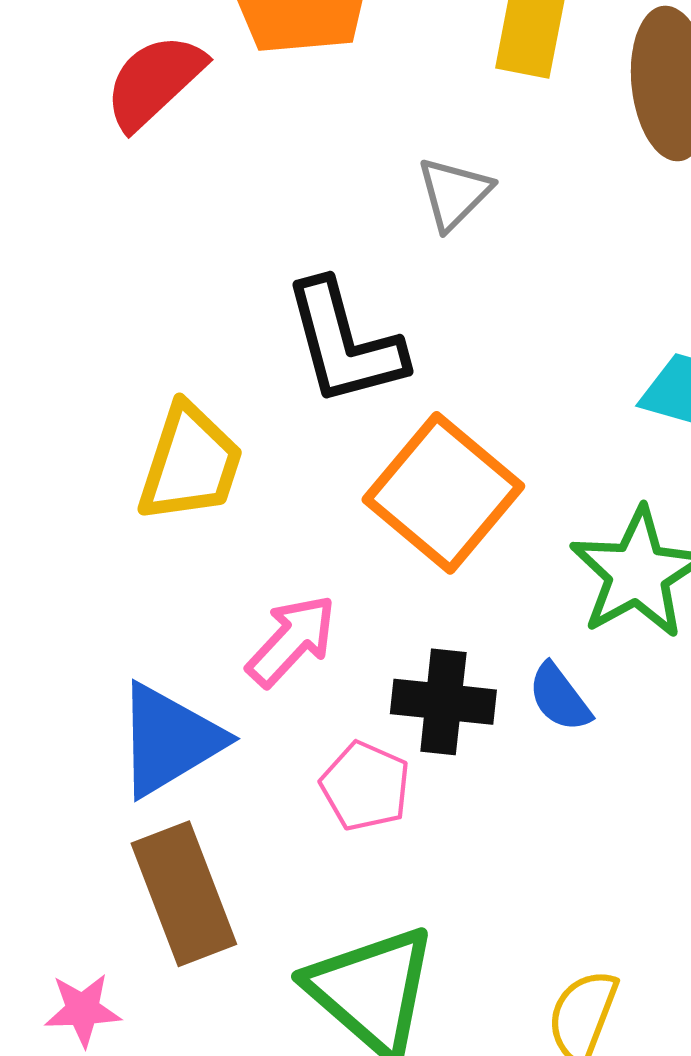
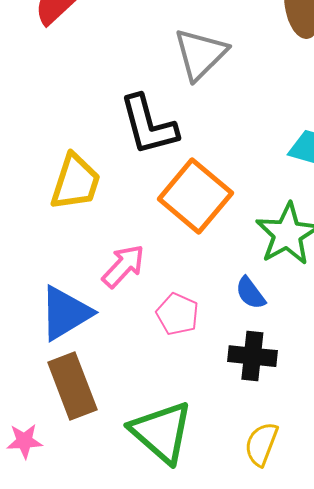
gray triangle: (454, 193) -> (200, 54), size x1.5
black cross: (443, 702) -> (252, 356), moved
pink pentagon: (365, 786) -> (177, 314), moved

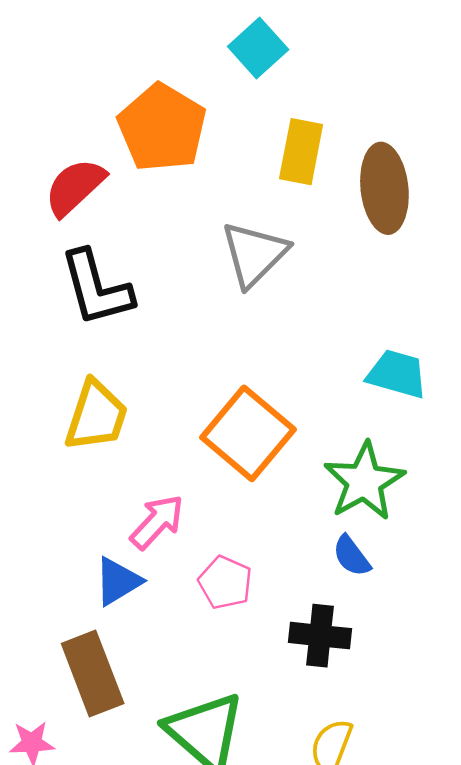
black L-shape: (148, 125) -> (96, 288), moved
blue semicircle: (250, 293) -> (352, 556), moved
blue triangle: (65, 313) -> (118, 581), moved, size x0.7

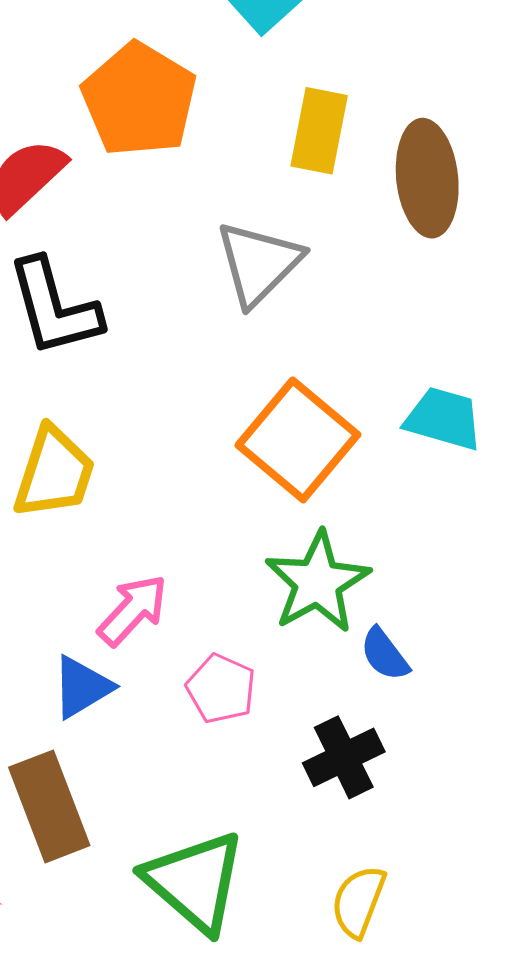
orange square: (248, 433) -> (298, 440), moved
green star: (364, 481) -> (318, 582), moved
black cross: (320, 636) -> (344, 757), turned -32

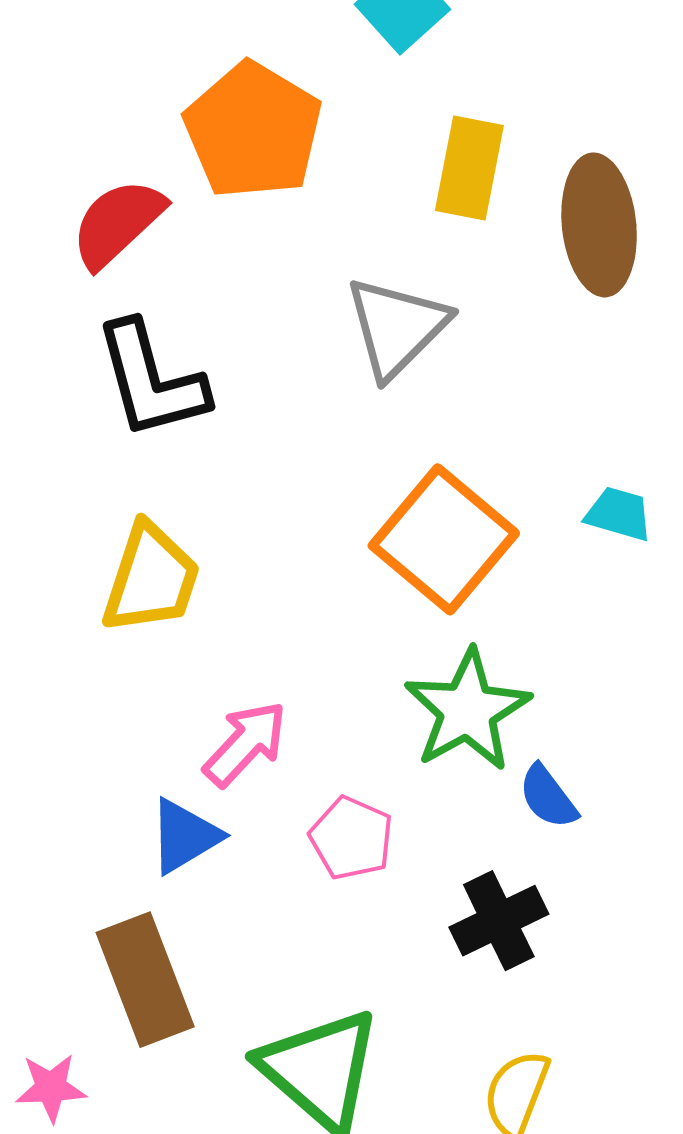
cyan trapezoid: (444, 419) -> (619, 514), size x0.7

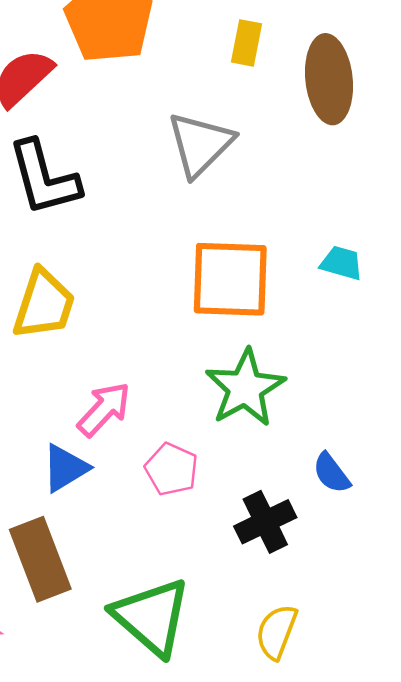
yellow rectangle: (469, 168) -> (246, 43), size x0.7
orange square: (444, 539) -> (230, 279), turned -38
blue semicircle: (548, 797) -> (332, 473), moved

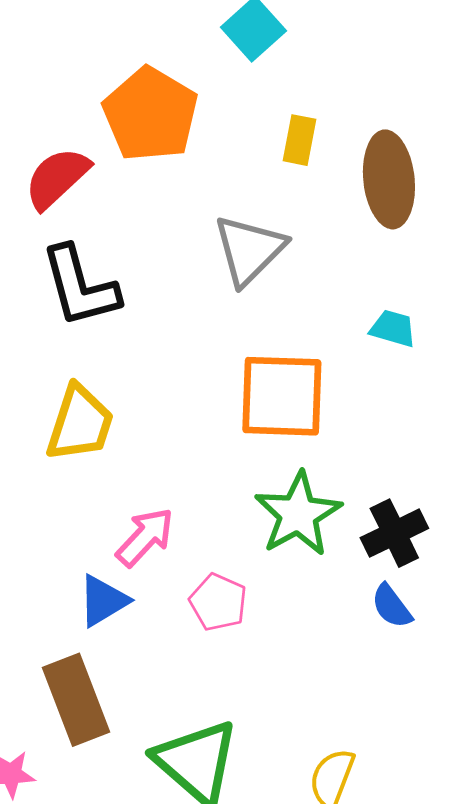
cyan trapezoid: (342, 263) -> (393, 328), moved
black cross: (265, 522) -> (394, 533), moved

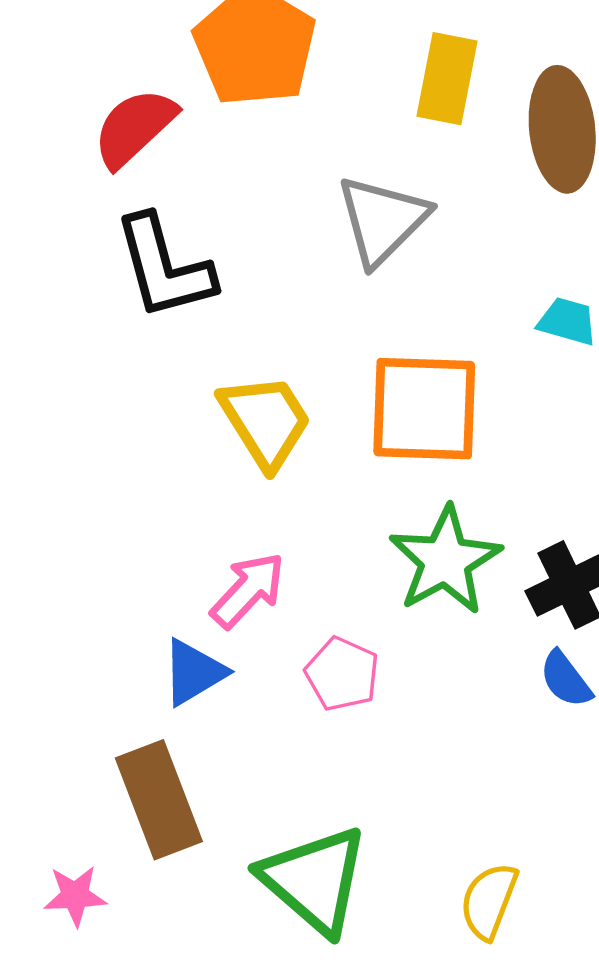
yellow rectangle: (299, 140) -> (447, 79), size x1.4
yellow trapezoid: (80, 423) -> (265, 421), moved, turned -50

